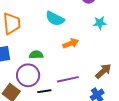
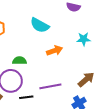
cyan star: (100, 23) -> (84, 39), moved

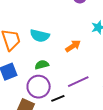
cyan semicircle: (40, 25) -> (40, 36), moved

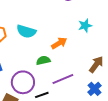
green semicircle: (42, 65) -> (43, 60), moved

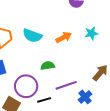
orange arrow: (59, 43) -> (64, 37), moved
blue cross: (94, 89) -> (85, 97), moved

